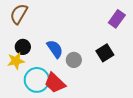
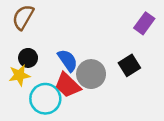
gray circle: (74, 60) -> (91, 74), size x1.5
red trapezoid: (55, 83) -> (68, 85), moved

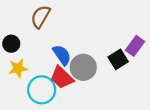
brown semicircle: (23, 17) -> (40, 17), moved
purple rectangle: (144, 23) -> (135, 46), moved
black circle: (28, 58) -> (11, 44), moved

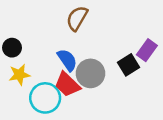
brown semicircle: (40, 17) -> (77, 18), moved

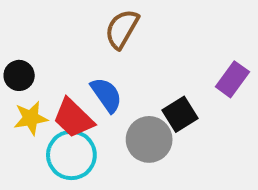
black square: (129, 65) -> (180, 114), moved
gray circle: (90, 73) -> (149, 139), moved
red trapezoid: (67, 84) -> (73, 118), moved

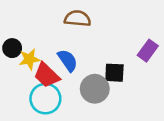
brown semicircle: (122, 29) -> (77, 18), turned 65
black square: (180, 114) -> (114, 73), turned 35
yellow star: (31, 118) -> (29, 59), moved

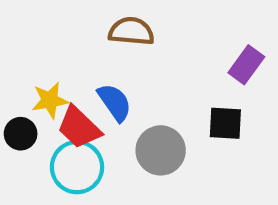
black circle: (12, 48) -> (21, 134), moved
purple rectangle: (148, 51) -> (246, 65), moved
black square: (114, 73) -> (225, 123), moved

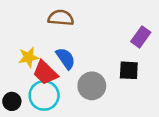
brown semicircle: (131, 31) -> (61, 18), moved
black circle: (21, 134) -> (12, 101), moved

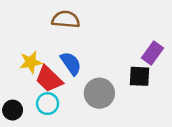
purple rectangle: (141, 37) -> (153, 53), moved
cyan circle: (44, 95) -> (48, 104), size x0.7

